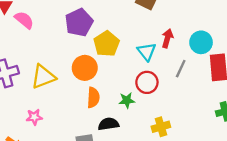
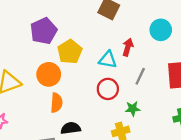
cyan circle: (201, 42) -> (161, 30), moved
cyan triangle: (147, 52) -> (108, 60), turned -42
green star: (127, 100) -> (133, 109), moved

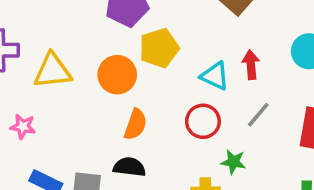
red arrow: (128, 47) -> (251, 65), turned -36
orange semicircle: (56, 103) -> (135, 124), moved

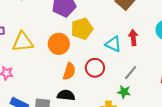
gray line: (258, 115) -> (131, 73), moved
red circle: (203, 121) -> (95, 68), moved

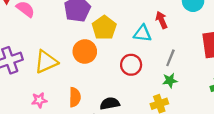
orange semicircle: (69, 71) -> (75, 97), moved

